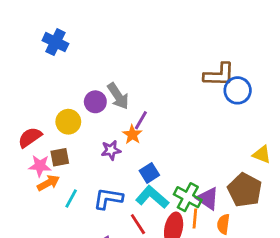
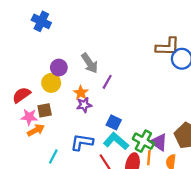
purple circle: (95, 102) -> (59, 68), moved
orange star: (132, 135) -> (81, 93), moved
blue square: (149, 173) -> (114, 122), turned -32
cyan line: (71, 199) -> (53, 156), moved

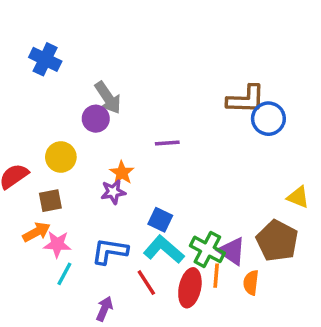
gray arrow: (90, 63) -> (108, 98), moved
purple circle: (59, 68) -> (96, 119), moved
purple line: (107, 82) -> (167, 143), moved, turned 56
orange star: (81, 93) -> (122, 173), moved
pink star: (29, 117) -> (57, 244), moved

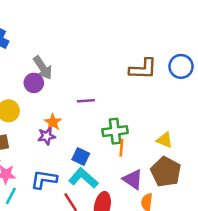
blue circle: (268, 119) -> (181, 66), moved
yellow triangle: (298, 197) -> (165, 140), moved
green cross: (207, 249) -> (115, 131), moved, turned -35
orange line: (216, 276) -> (121, 148), moved

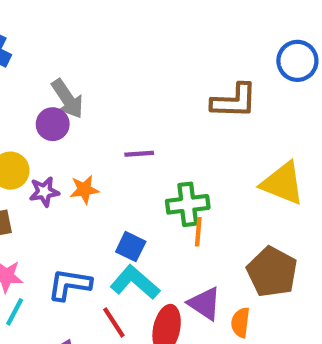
blue circle: (181, 66) -> (297, 61), moved
orange star: (53, 122) -> (84, 190), turned 30
purple star: (46, 136) -> (44, 192), moved
yellow triangle: (165, 140) -> (283, 183), moved, size x1.6
purple triangle: (133, 179) -> (205, 303), moved

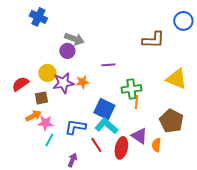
gray arrow: (67, 99) -> (74, 39), turned -36
purple star: (44, 192) -> (63, 83), size x1.5
blue square: (131, 247) -> (104, 109), size x1.5

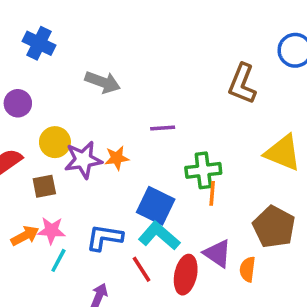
brown L-shape: (153, 40) -> (242, 84), turned 110
purple circle: (67, 51) -> (18, 103), moved
orange arrow: (33, 116) -> (25, 236), moved

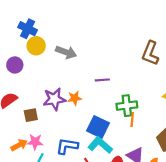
yellow circle: (55, 142) -> (36, 46), moved

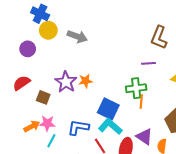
purple line: (102, 80) -> (149, 63), moved
purple star: (54, 99) -> (66, 82), turned -30
brown square: (31, 115) -> (43, 97), turned 32

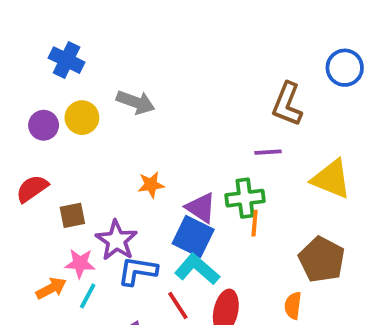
yellow circle: (48, 30) -> (82, 118), moved
purple star: (66, 82) -> (116, 240), moved
brown square: (43, 97) -> (72, 215), turned -32
orange arrow: (32, 126) -> (51, 288), moved
purple triangle: (144, 137) -> (201, 208), moved

